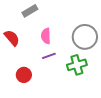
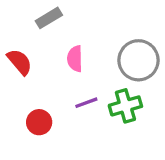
purple line: (49, 56) -> (86, 103), moved

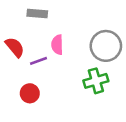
gray rectangle: (49, 18) -> (37, 13), turned 36
purple line: (86, 103) -> (38, 61), moved

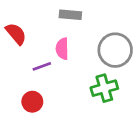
gray rectangle: (37, 13) -> (70, 15), moved
red semicircle: (15, 47) -> (16, 34), moved

